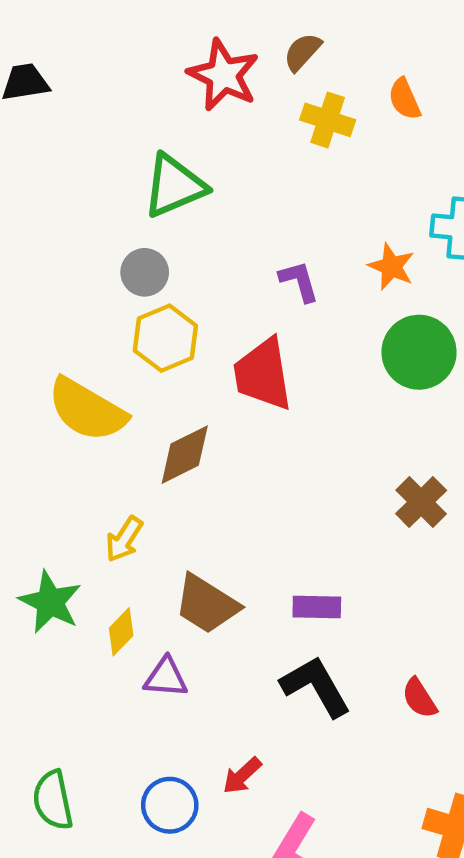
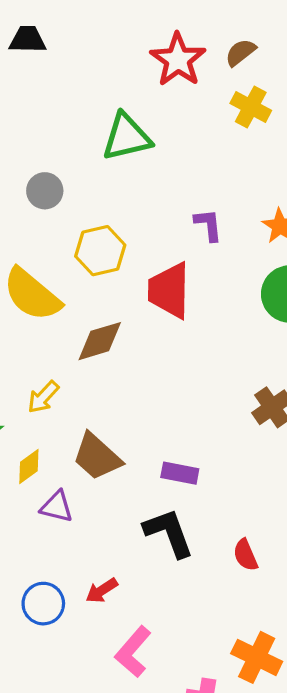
gray circle: (145, 272) -> (45, 191), moved

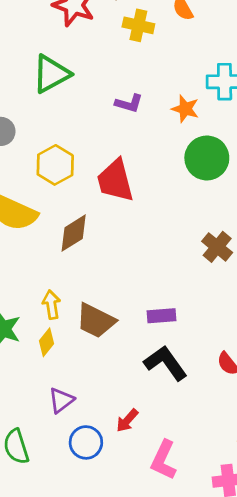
purple L-shape: (208, 225) -> (129, 103), moved, turned 128
yellow arrow: (43, 397) -> (51, 305), moved, turned 144
purple triangle: (57, 507) -> (61, 400), moved, turned -36

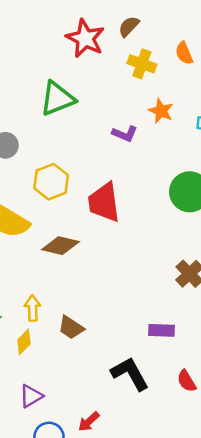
orange star: (185, 109) -> (161, 111), moved
brown diamond: (74, 233) -> (60, 246), turned 39
purple rectangle: (161, 316) -> (161, 330), moved
brown trapezoid: (96, 321) -> (71, 328), size x0.7

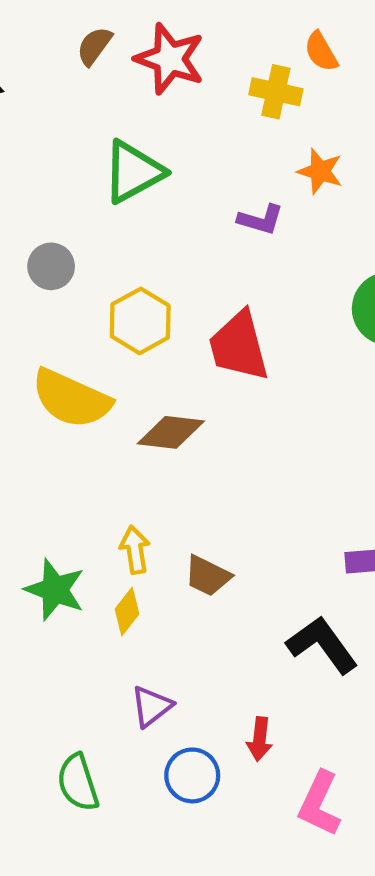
brown semicircle: (129, 26) -> (94, 46), moved
orange semicircle: (184, 53) -> (321, 52), moved
red arrow: (89, 422) -> (260, 739), turned -35

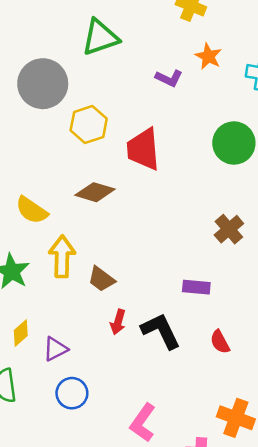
gray circle: (51, 266) -> (43, 84), size x1.8
yellow semicircle: (71, 399) -> (32, 210), moved, size x0.7
yellow arrow: (135, 550) -> (62, 256), size x1.5
yellow diamond: (127, 612) -> (21, 333), moved
red arrow: (260, 739) -> (118, 322), moved

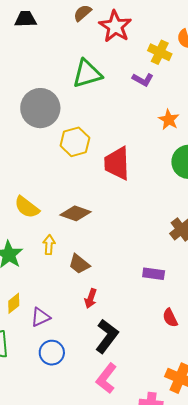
orange star: (208, 56) -> (169, 120), moved
purple L-shape: (169, 78) -> (143, 80), moved
brown diamond: (95, 192) -> (75, 213), moved
yellow arrow: (62, 256) -> (49, 245), size x0.6
black L-shape: (161, 331) -> (107, 336), moved, turned 60

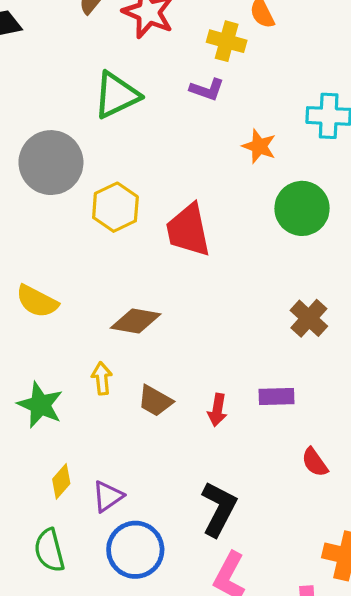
yellow semicircle: (27, 207) -> (37, 301), moved
red arrow: (91, 298) -> (217, 410), moved
blue circle: (52, 353) -> (135, 550), size x1.4

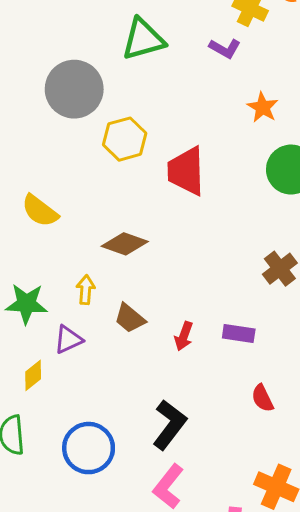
green star: (40, 405) -> (26, 304), turned -30
purple triangle: (108, 496) -> (68, 339), moved

